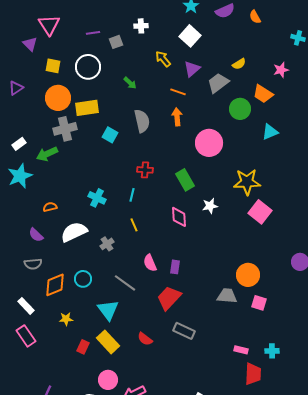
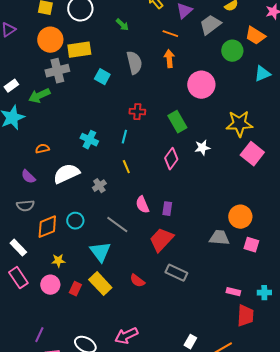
pink diamond: (179, 217) -> (171, 159), turned 40
pink circle: (108, 380) -> (50, 285), moved

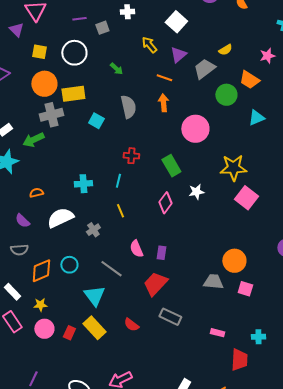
cyan cross: (89, 140) -> (83, 184), turned -30
yellow star: (58, 261) -> (40, 305), moved
pink rectangle: (233, 292) -> (217, 333), moved

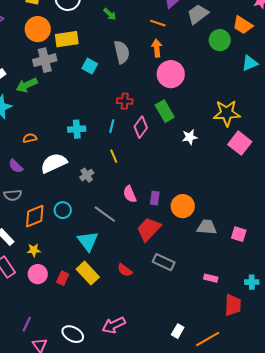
pink circle: (195, 129) -> (171, 74), moved
pink diamond: (165, 203) -> (141, 127), moved
orange circle: (234, 261) -> (183, 206), moved

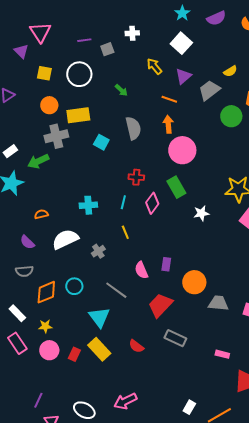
orange circle: (38, 29) -> (49, 105), size x0.7
purple rectangle: (155, 198) -> (166, 264), moved

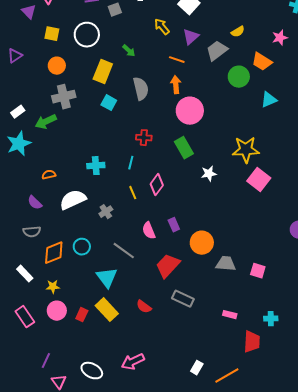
yellow rectangle: (78, 115) -> (103, 72), moved, turned -60
pink diamond: (152, 203) -> (157, 185), moved
purple rectangle: (166, 264) -> (174, 225), turned -32
pink rectangle: (17, 343) -> (25, 317), moved

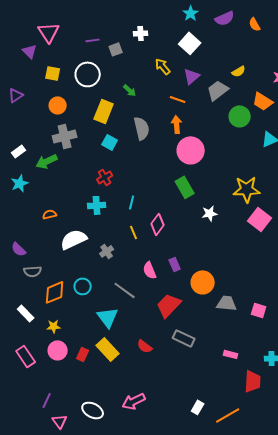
red cross: (144, 138) -> (105, 177), moved, turned -35
cyan star: (19, 144) -> (20, 183), size x0.7
purple semicircle: (35, 203) -> (19, 249), moved

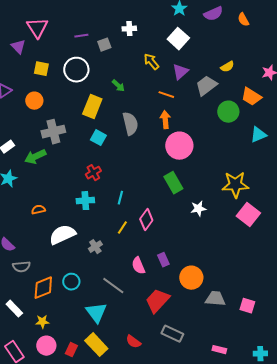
orange circle: (58, 105) -> (34, 101), moved
yellow line: (134, 232) -> (122, 228), turned 56

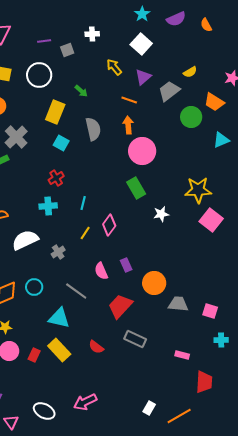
gray cross: (53, 132) -> (16, 137), turned -30
cyan triangle: (96, 313) -> (59, 318), turned -40
cyan cross: (260, 354) -> (221, 340), moved

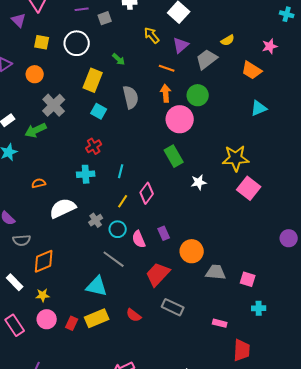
green circle: (191, 117) -> (198, 95), moved
cyan circle: (34, 287) -> (118, 229), moved
yellow rectangle: (59, 350) -> (97, 318), turned -70

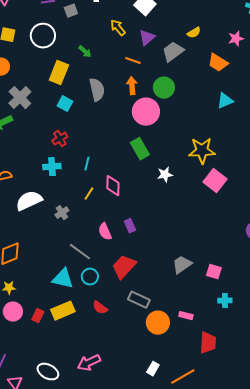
pink diamond: (147, 193) -> (113, 186), turned -35
cyan circle: (118, 229) -> (90, 277), moved
orange circle: (192, 251) -> (158, 323), moved
gray trapezoid: (216, 272) -> (182, 265), turned -40

